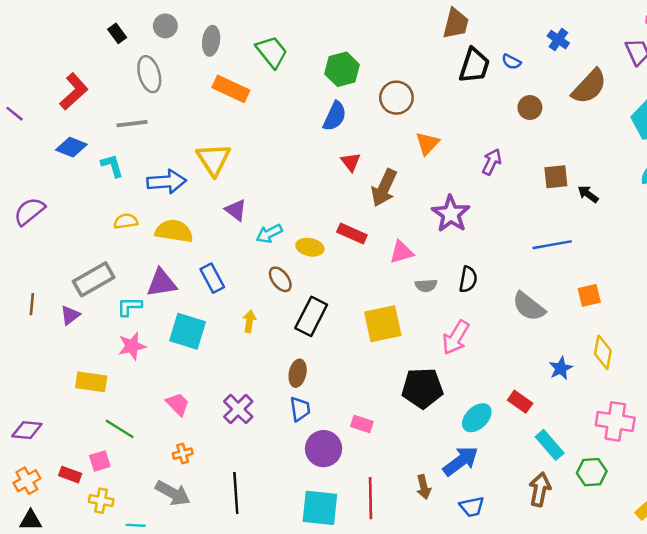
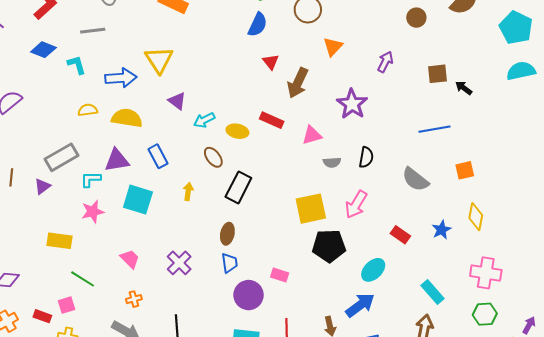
yellow square: (383, 324) -> (311, 209), moved
red rectangle: (520, 402) -> (400, 235), moved
green hexagon: (592, 472) -> (485, 314), moved

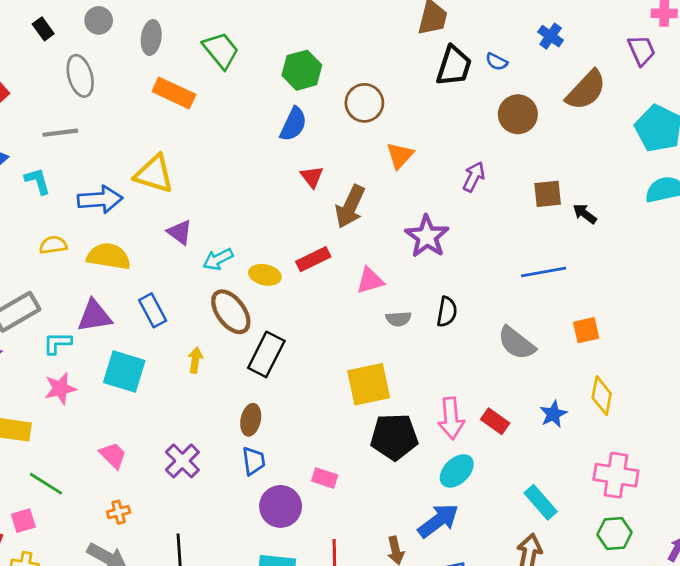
brown circle: (416, 18) -> (518, 114), size x1.4
yellow triangle: (159, 60) -> (154, 174), turned -40
red rectangle: (272, 120) -> (313, 259), turned -50
brown ellipse: (213, 157) -> (231, 312), size x1.5
pink arrow: (356, 205) -> (451, 418), moved, turned -36

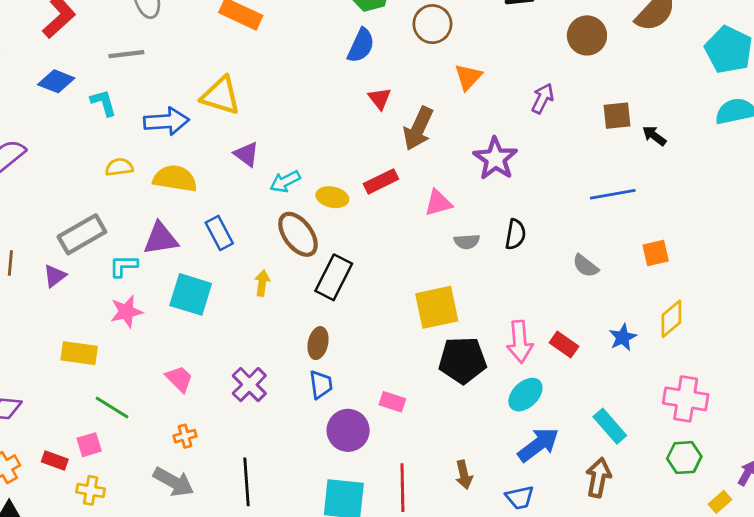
gray semicircle: (516, 343) -> (586, 266), size x0.7
yellow diamond: (602, 396) -> (671, 319), turned 39
blue arrow: (438, 521) -> (538, 445), moved

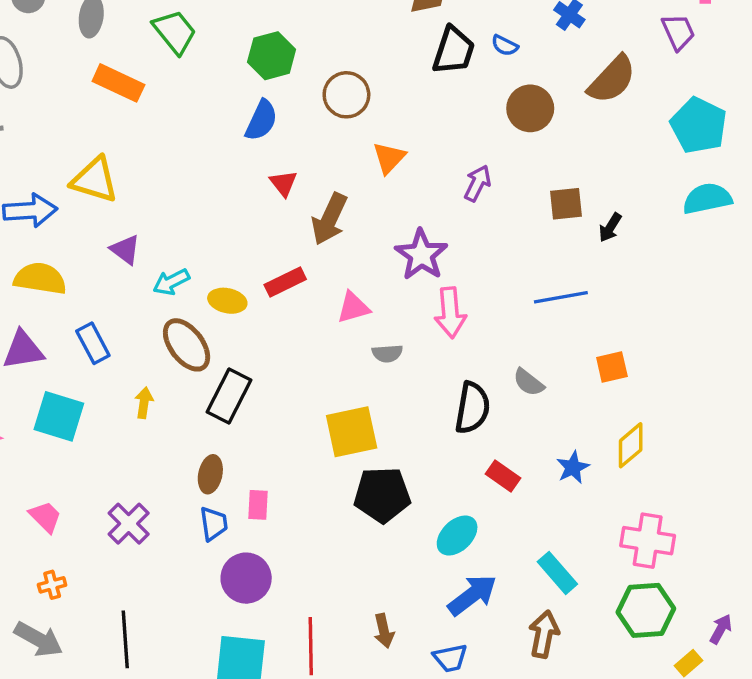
black arrow: (654, 136) -> (610, 228), turned -95
black semicircle: (515, 234) -> (472, 408), moved, size x1.4
pink arrow: (520, 342) -> (450, 313), moved
pink rectangle: (392, 402) -> (258, 505), moved, turned 75
green hexagon: (684, 458) -> (646, 610), size x1.4

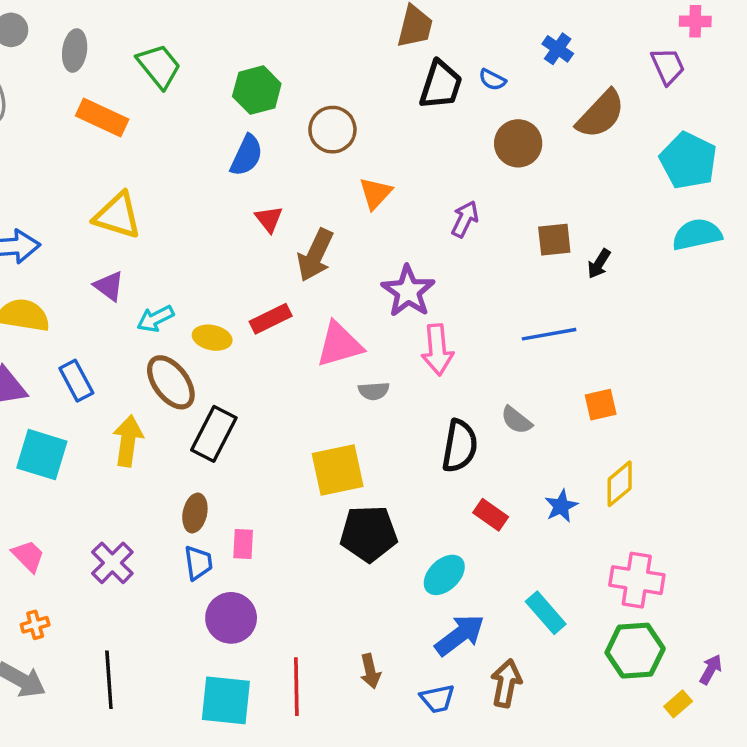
yellow triangle: (95, 180) -> (118, 216), moved
pink triangle: (353, 307) -> (339, 345), size x1.4
yellow arrow: (144, 403) -> (128, 441), size x1.6
brown arrow: (544, 634) -> (506, 683), moved

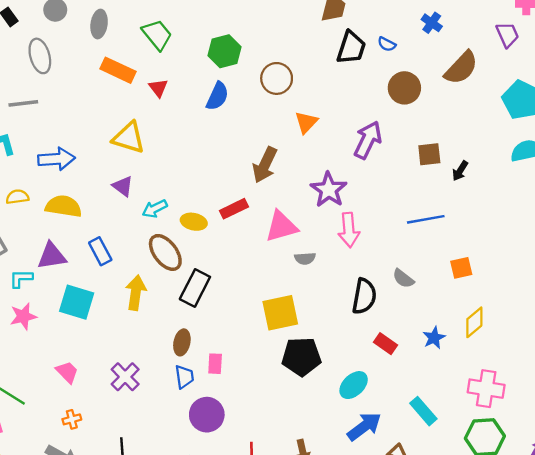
red triangle: (269, 219) -> (158, 88), moved
purple arrow: (465, 219) -> (368, 140), size x1.5

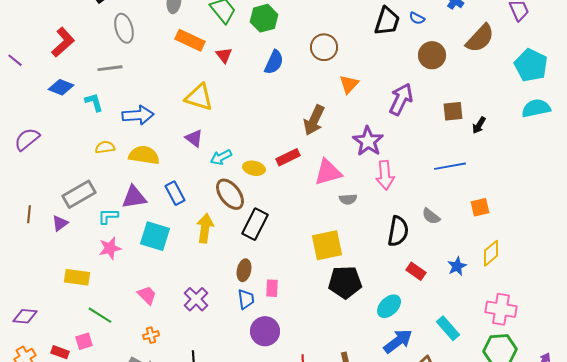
green hexagon: (225, 51) -> (264, 18), moved

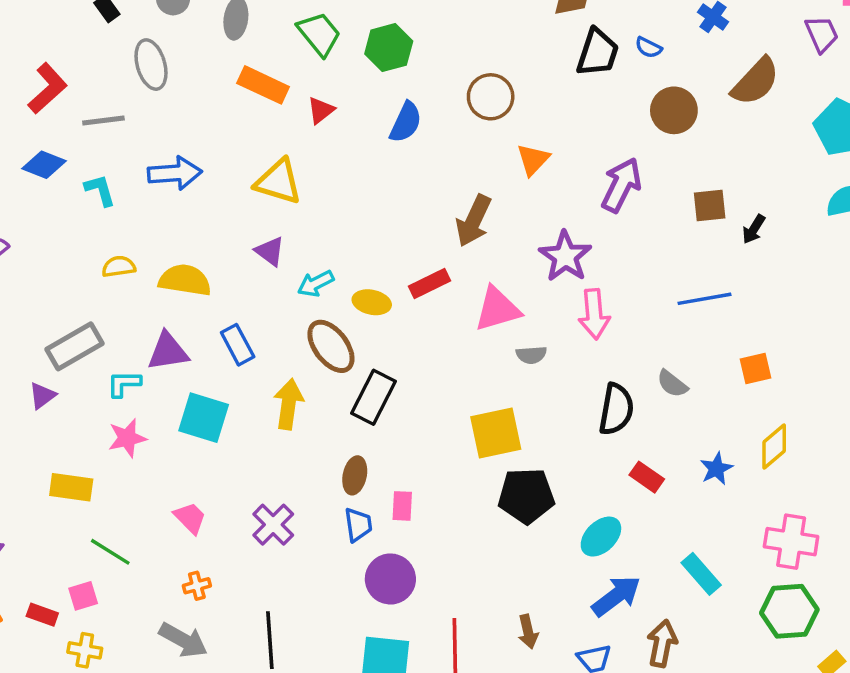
red triangle: (224, 55) -> (321, 110), turned 30
gray line: (110, 68) -> (103, 121), moved
blue arrow: (138, 115) -> (175, 173), moved

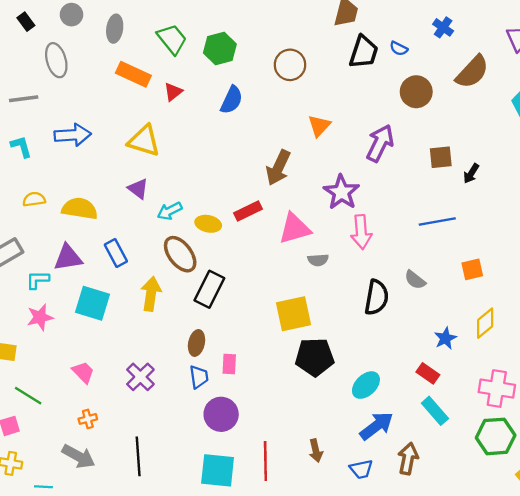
brown circle: (491, 97) -> (290, 65), moved
red rectangle: (647, 477) -> (428, 373), moved

